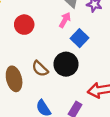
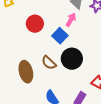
blue square: (80, 38) -> (60, 36), moved

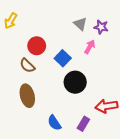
pink arrow: (71, 20) -> (90, 47), moved
brown semicircle: (49, 63) -> (27, 66), moved

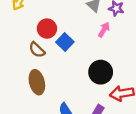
blue square: (63, 58) -> (65, 42), moved
black circle: (75, 82) -> (101, 72), moved

